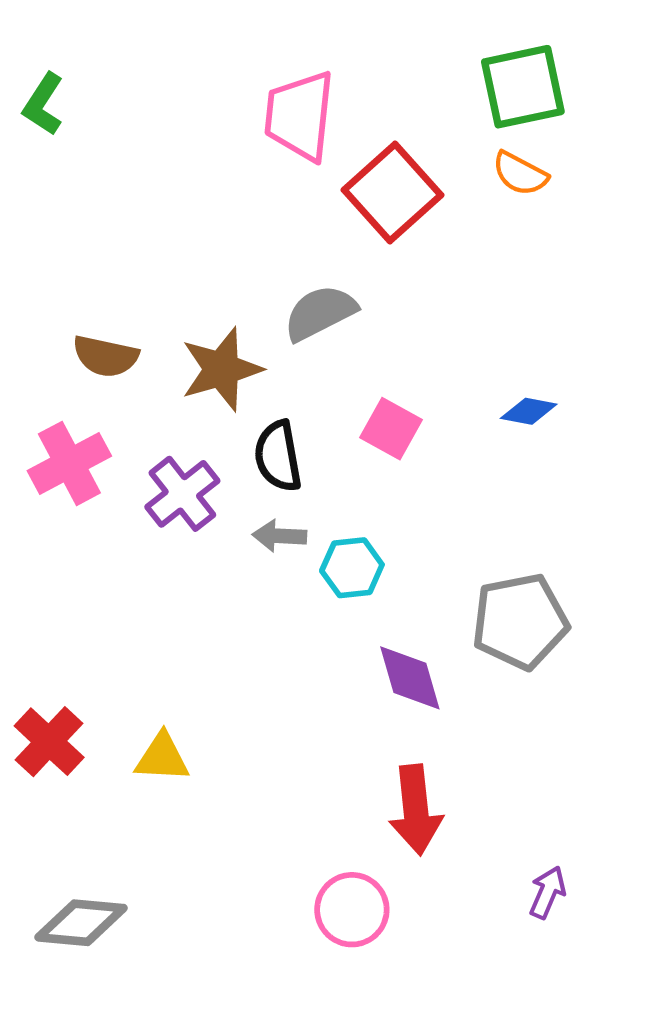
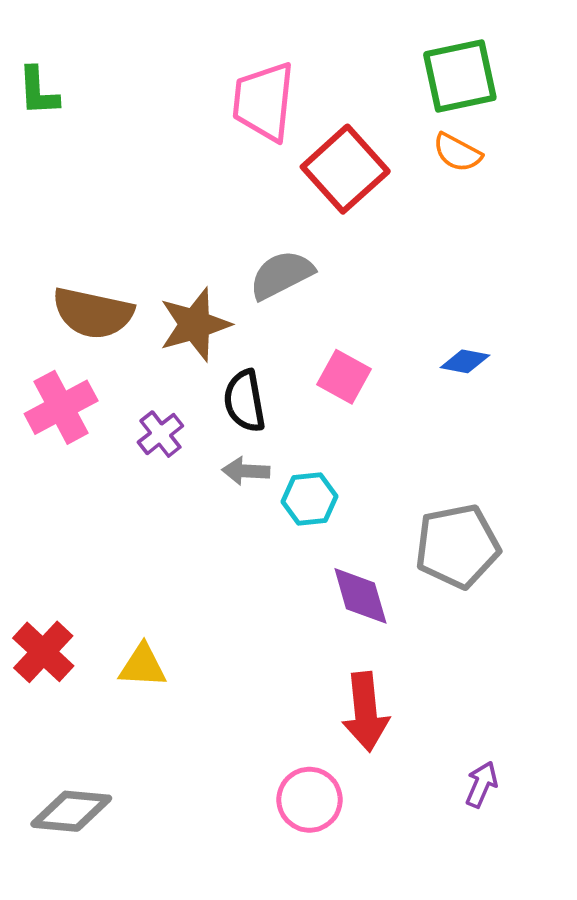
green L-shape: (43, 104) -> (38, 91), turned -36
brown semicircle: (106, 356) -> (93, 313), size x1.4
purple cross: (182, 494) -> (160, 434), size x0.7

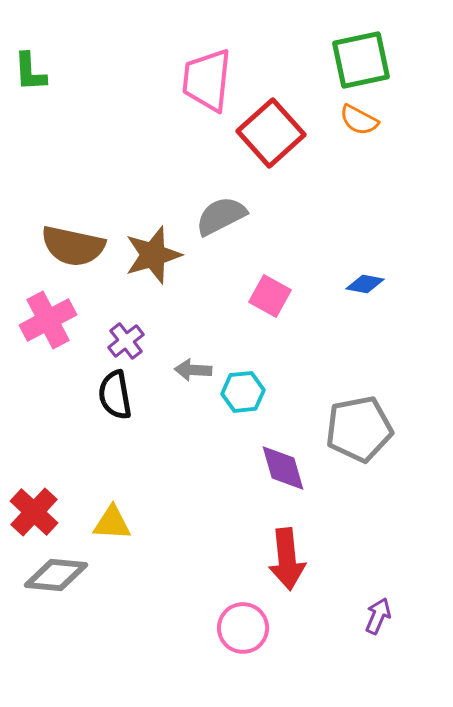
black semicircle: (245, 401) -> (115, 395), moved
gray diamond: (71, 811) -> (56, 575), moved

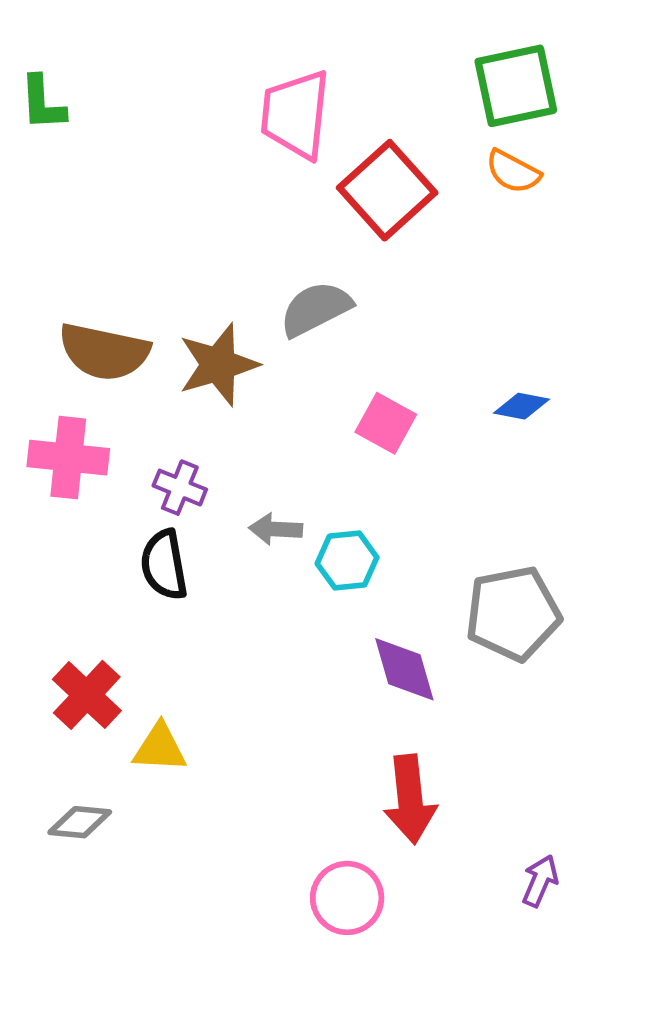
pink cross: (48, 320) -> (68, 458), turned 34
purple cross: (126, 341) -> (180, 488), turned -30
red cross: (34, 512) -> (87, 695), moved
gray diamond: (56, 575) -> (80, 822), size x0.7

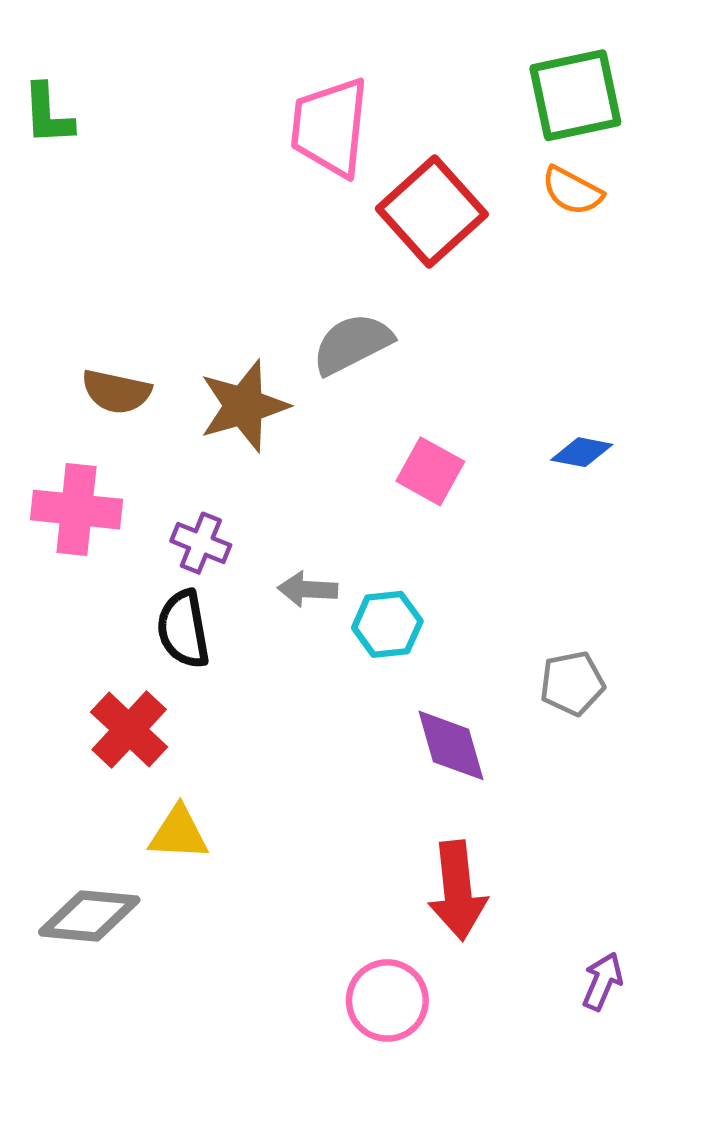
brown semicircle: (104, 352) -> (116, 392), size x0.7
gray pentagon: (513, 613) -> (572, 683), size x0.6
red cross: (87, 695) -> (129, 730), moved
gray diamond: (80, 822) -> (89, 916), size x1.4

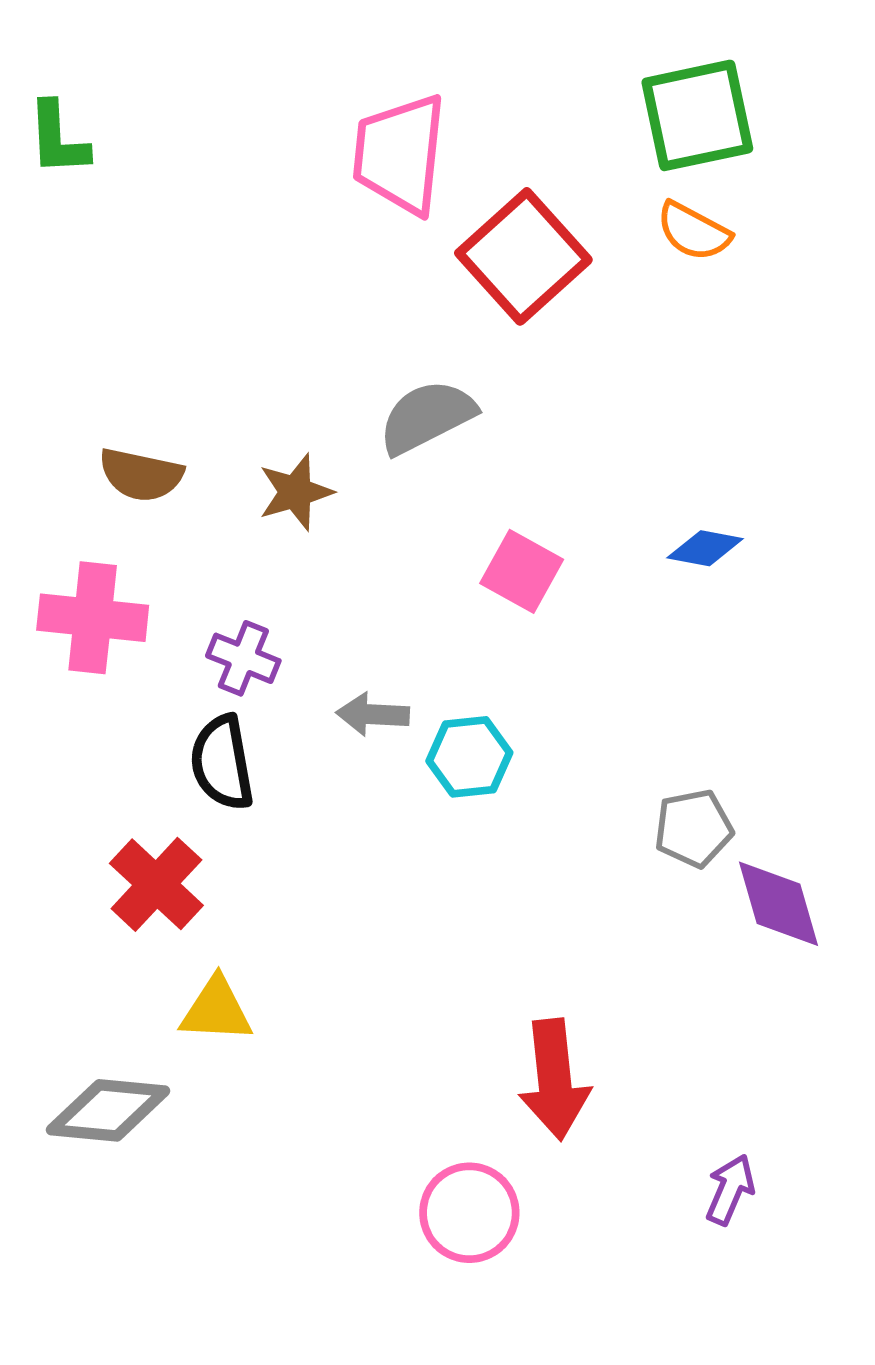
brown star: (244, 406) -> (296, 492), size x0.7
purple diamond: (451, 745) -> (778, 904), moved

